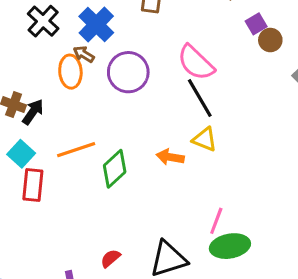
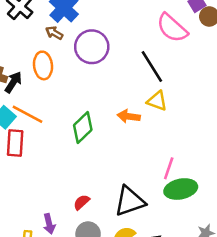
pink semicircle: (196, 63) -> (172, 28), moved
orange ellipse: (70, 72) -> (43, 65), moved
orange line: (76, 150) -> (27, 114), moved, turned 48

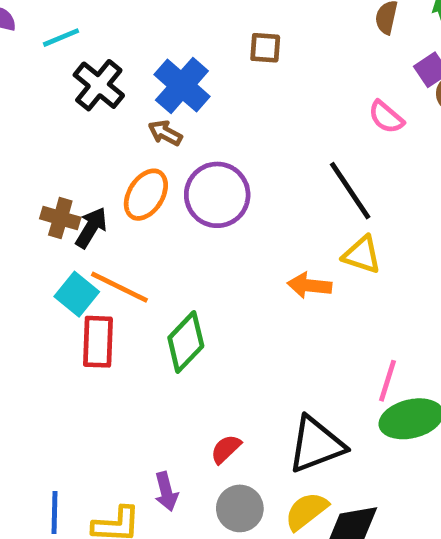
pink semicircle: (172, 28) -> (386, 117), size x0.6
purple circle: (92, 47) -> (217, 195), moved
orange ellipse: (43, 65) -> (146, 195), turned 40
green diamond: (83, 128) -> (186, 342), moved

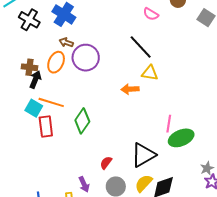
brown arrow: (165, 133) -> (66, 42), moved
brown cross: (60, 218) -> (30, 67), moved

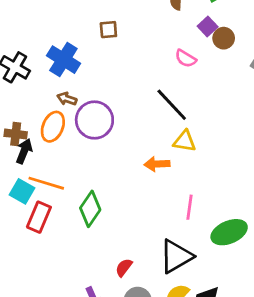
pink line: (169, 124) -> (190, 207), moved
red rectangle: (46, 126) -> (39, 217), turned 30

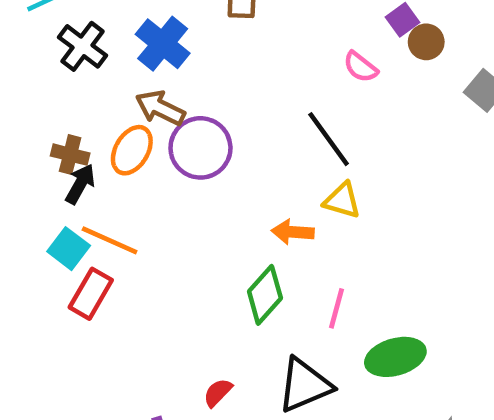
brown arrow: (67, 99) -> (160, 108), size x1.5
green diamond: (90, 209) -> (265, 295), moved

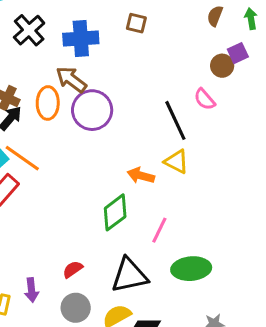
brown circle: (426, 42) -> (222, 66), moved
blue cross: (163, 44) -> (81, 38), turned 36
pink semicircle: (361, 67) -> (205, 99), moved
orange ellipse: (132, 150) -> (48, 103), turned -40

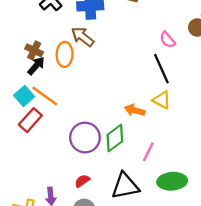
pink semicircle: (205, 99) -> (167, 40), moved
purple circle: (92, 110) -> (85, 138), moved

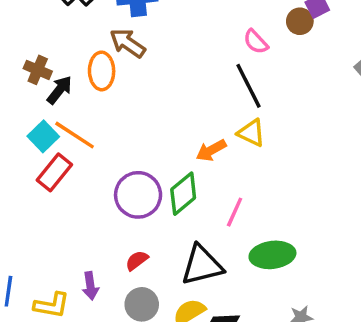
brown cross: (34, 50) -> (38, 70), moved
orange arrow: (135, 110) -> (211, 150), turned -42

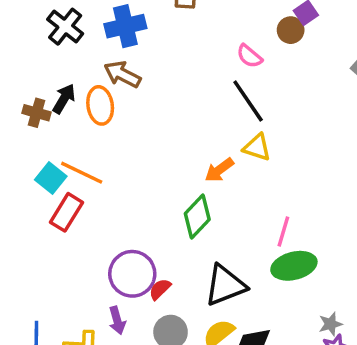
black arrow: (59, 90) -> (64, 99), moved
purple circle: (138, 195) -> (132, 274), moved
pink line: (235, 212) -> (283, 231), moved

